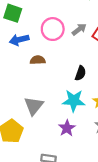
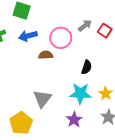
pink circle: (53, 29) -> (61, 38), moved

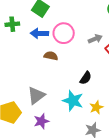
pink circle: (61, 38) -> (64, 33), moved
purple star: (74, 120) -> (41, 121), moved

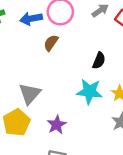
brown semicircle: (51, 56) -> (51, 43), turned -56
gray triangle: (36, 95) -> (30, 94), moved

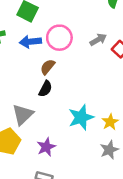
black semicircle: (99, 61) -> (45, 89), moved
cyan star: (89, 91) -> (81, 117), turned -30

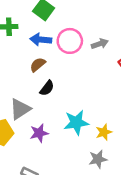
gray arrow: (98, 40) -> (100, 44), moved
brown semicircle: (48, 67) -> (38, 65), moved
purple star: (46, 147) -> (39, 133), moved

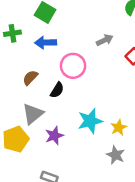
pink circle: (70, 41) -> (73, 66), moved
brown semicircle: (38, 65) -> (30, 78), moved
gray star: (98, 159) -> (116, 155), turned -30

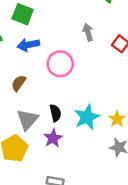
gray arrow: (105, 40) -> (88, 32), turned -70
black semicircle: (57, 90) -> (55, 113), moved, turned -35

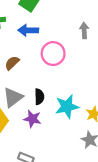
purple star: (53, 138) -> (32, 119), turned 30

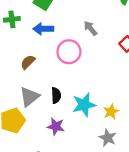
gray arrow: (84, 31) -> (90, 28), moved, turned -35
purple star: (32, 119) -> (56, 126), moved

